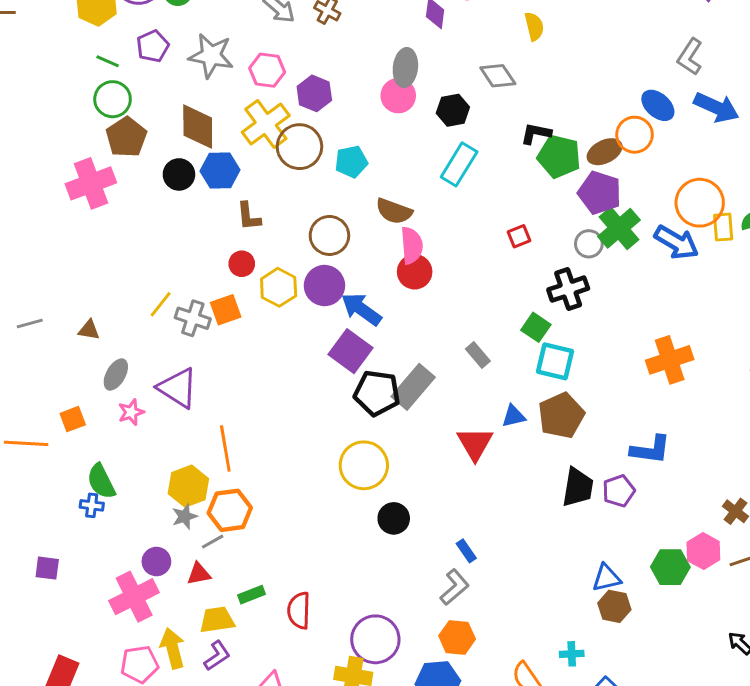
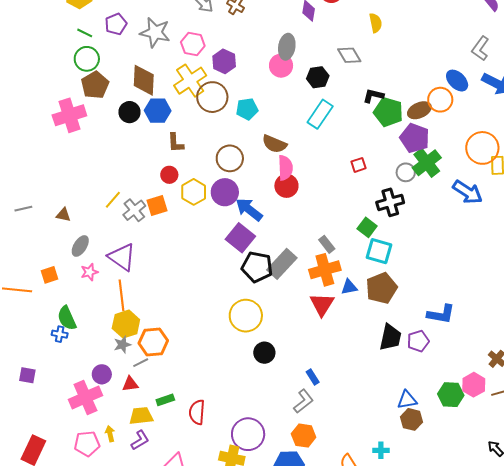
blue arrow: (677, 242) -> (468, 192), moved
gray cross: (193, 318) -> (134, 210), turned 30
orange cross: (670, 360) -> (325, 270), moved
orange line: (225, 448) -> (121, 295), moved
yellow arrow: (173, 648) -> (110, 434), size x0.6

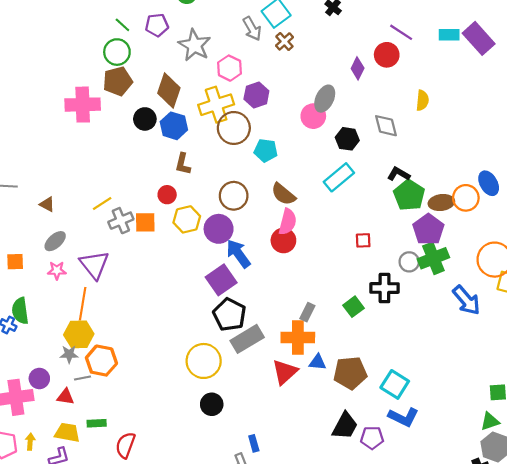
gray rectangle: (327, 244) -> (307, 312), turned 48
cyan square: (379, 251) -> (395, 384), moved
gray rectangle: (282, 264) -> (247, 339), moved

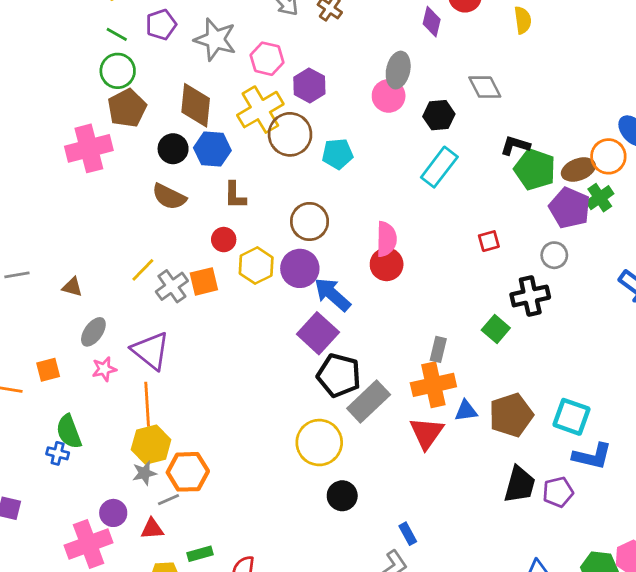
yellow semicircle: (422, 100) -> (523, 20), moved
brown semicircle: (283, 194) -> (169, 197), moved
green cross: (433, 258) -> (600, 198), moved, size x0.7

